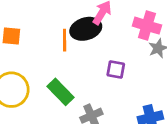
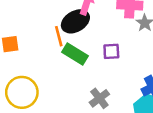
green rectangle: (61, 92) -> (75, 54), moved

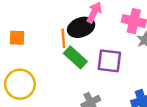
purple square: (111, 51) -> (109, 61), size x1.5

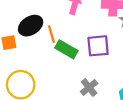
black ellipse: (81, 27) -> (31, 26), moved

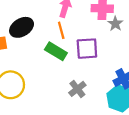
orange line: (51, 34) -> (61, 30), moved

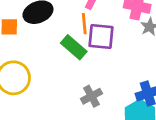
purple square: (87, 49) -> (101, 37), moved

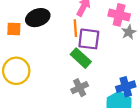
green rectangle: (74, 47) -> (81, 58), moved

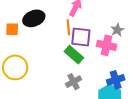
pink cross: (119, 15) -> (106, 45), moved

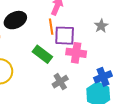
pink cross: (106, 45) -> (76, 53), moved
green rectangle: (74, 55) -> (42, 54), moved

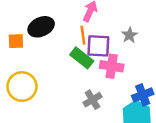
gray star: (101, 26) -> (130, 35), moved
green rectangle: (42, 54) -> (82, 58), moved

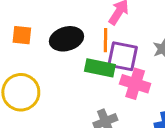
black ellipse: (41, 27) -> (67, 39), moved
green rectangle: (82, 58) -> (100, 68), turned -35

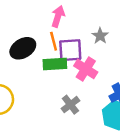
pink cross: (135, 84) -> (86, 69), turned 30

